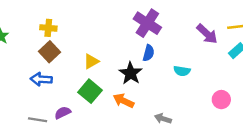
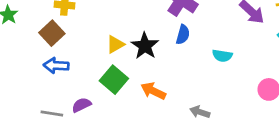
brown square: (50, 52) -> (52, 33), moved
black star: (131, 73) -> (145, 46), moved

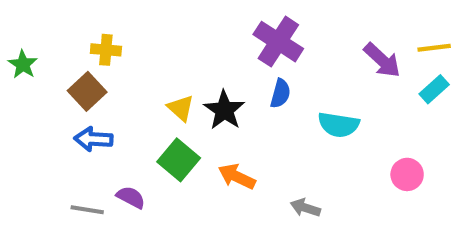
yellow triangle: (115, 44) -> (181, 108), turned -48
cyan semicircle: (222, 56) -> (339, 125), size x1.4
purple semicircle: (81, 105) -> (131, 197), turned 54

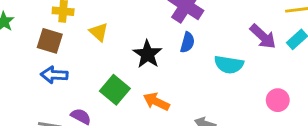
purple arrow: (382, 60) -> (263, 36), moved
brown square: (87, 91) -> (50, 41), turned -30
yellow triangle: (181, 108) -> (99, 32), moved

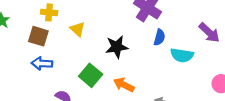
blue semicircle: (187, 42) -> (159, 37), moved
black star: (147, 54) -> (117, 47), turned 30

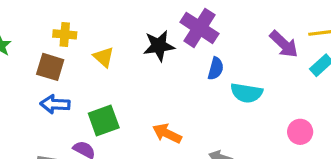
purple arrow: (209, 33) -> (284, 44), moved
black star: (117, 47) -> (159, 46), moved
green square: (91, 75) -> (104, 120), moved, turned 30

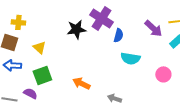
yellow triangle: (104, 57) -> (39, 47), moved
blue semicircle: (216, 69) -> (118, 35), moved
pink circle: (300, 132) -> (163, 74), moved

